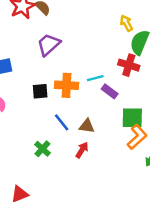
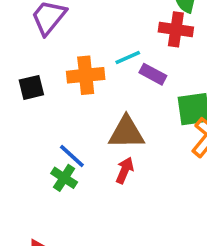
black square: (40, 91) -> (31, 87), moved
blue line: (62, 122) -> (72, 156), moved
brown triangle: (87, 126) -> (126, 133), size x1.5

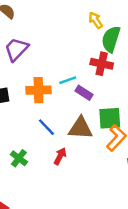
brown triangle: (126, 133) -> (80, 128), moved
blue line: (72, 156) -> (46, 127), moved

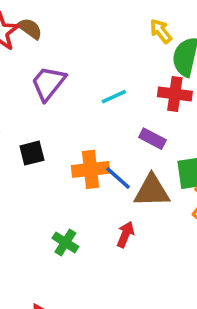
cyan line: (68, 80) -> (114, 97), moved
orange cross: (38, 90) -> (91, 169), moved
blue line: (46, 127) -> (118, 178), moved

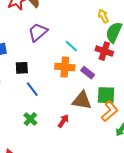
cyan line: (114, 97) -> (71, 46), turned 56
orange cross: (91, 169) -> (65, 67), moved
blue line: (118, 178) -> (32, 89), moved

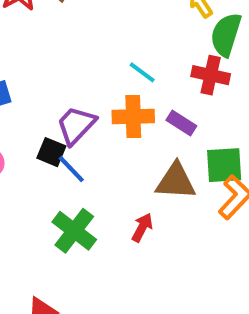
purple trapezoid: (38, 32) -> (76, 125), moved
black square: (22, 68) -> (51, 152), moved, turned 32
green cross: (30, 119) -> (74, 231), size x1.5

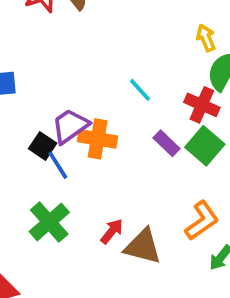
orange cross: (133, 116) -> (98, 139), moved
green square: (224, 165) -> (205, 146), moved, turned 33
brown triangle: (176, 181) -> (143, 246), moved

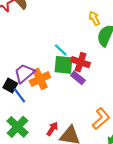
red cross: (202, 105) -> (80, 62), moved
orange cross: (98, 139) -> (40, 79), turned -30
green square: (205, 146) -> (64, 65), moved, turned -30

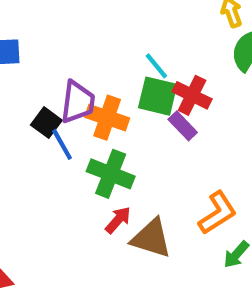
purple trapezoid: (24, 73) -> (78, 102), turned 130
orange cross: (40, 79) -> (107, 118), turned 36
green cross: (18, 127) -> (111, 174), moved, turned -30

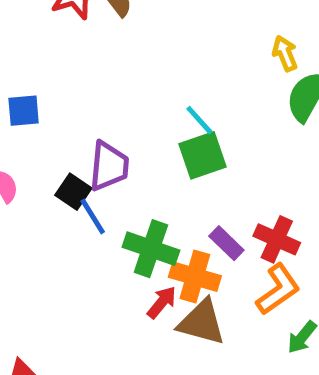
red cross: (192, 95) -> (277, 239), moved
green square: (158, 96) -> (202, 155), turned -30
orange cross: (107, 118) -> (195, 277), moved
purple rectangle: (183, 126) -> (226, 243), moved

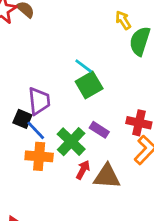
purple rectangle: (226, 243) -> (99, 130), moved
green cross: (151, 249) -> (71, 142), turned 36
orange cross: (195, 277) -> (39, 156), moved

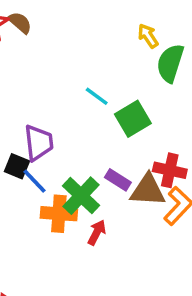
green square: (89, 85) -> (133, 119), moved
orange cross: (39, 156) -> (59, 214), moved
brown triangle: (107, 176) -> (148, 190), moved

